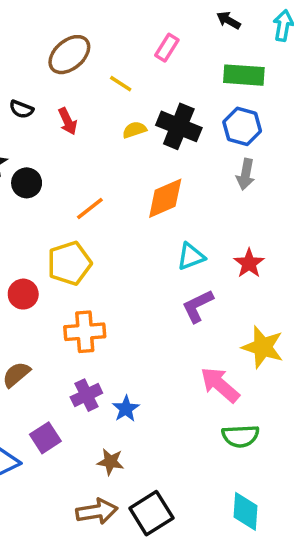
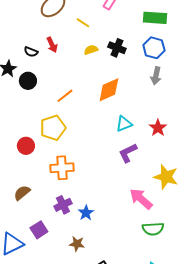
black semicircle: (21, 109) -> (31, 52), moved
black cross: (179, 126) -> (117, 48), size x0.7

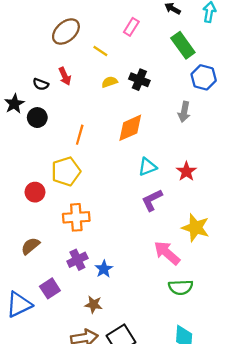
green rectangle: (155, 18) -> (183, 45), turned 50
blue hexagon: (154, 48) -> (204, 77), moved
orange line: (65, 96) -> (80, 135), turned -36

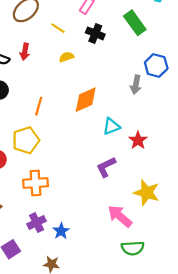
red arrow: (65, 76) -> (25, 52), turned 35
blue hexagon: (204, 77) -> (156, 66), moved
black cross: (139, 80) -> (95, 33), moved
cyan triangle: (147, 167) -> (111, 126), moved

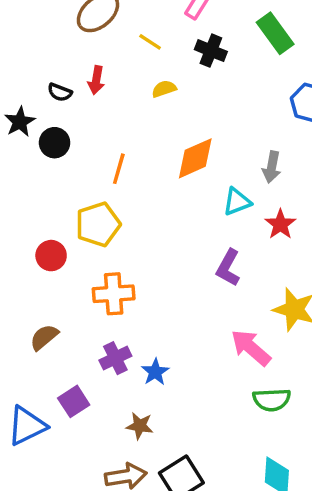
gray arrow: (136, 85) -> (272, 167), moved
purple L-shape: (106, 167) -> (228, 268), turned -35

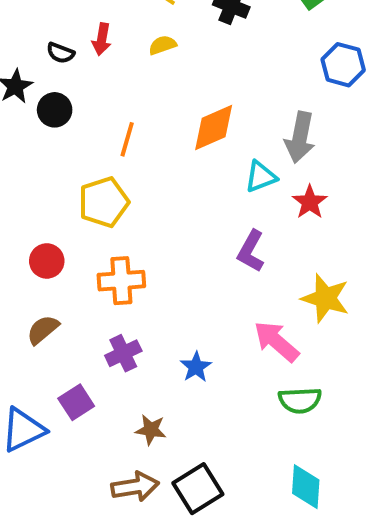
yellow semicircle: (164, 89) -> (163, 45), moved
gray arrow: (272, 167) -> (300, 137), size x1.4
red circle: (51, 256) -> (47, 261), moved
blue star: (155, 372) -> (196, 367), moved

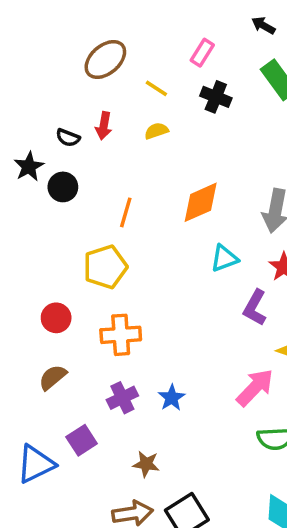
cyan triangle: (261, 177) -> (224, 258), moved
purple L-shape: (251, 251) -> (255, 308), moved
pink arrow: (276, 341) -> (255, 388), turned 93
blue star: (196, 367) -> (172, 398), moved

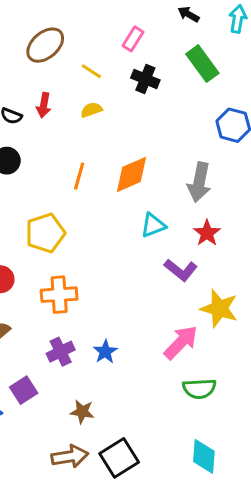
orange line: (126, 212) -> (79, 176), moved
purple L-shape: (255, 308) -> (181, 270), turned -80

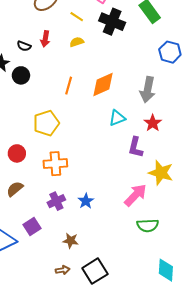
black cross: (145, 79) -> (112, 22), size x1.4
purple L-shape: (181, 270) -> (135, 147), turned 65
brown arrow: (70, 456) -> (62, 270), size x0.6
cyan diamond: (204, 456) -> (166, 270), moved

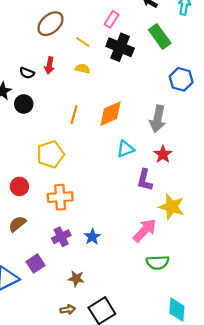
yellow semicircle: (77, 42) -> (83, 69), turned 32

